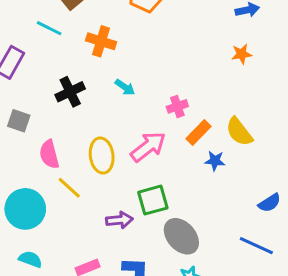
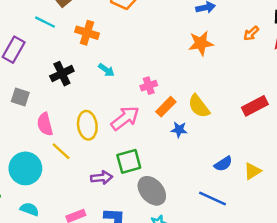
orange star: (242, 54) -> (201, 43), size x1.5

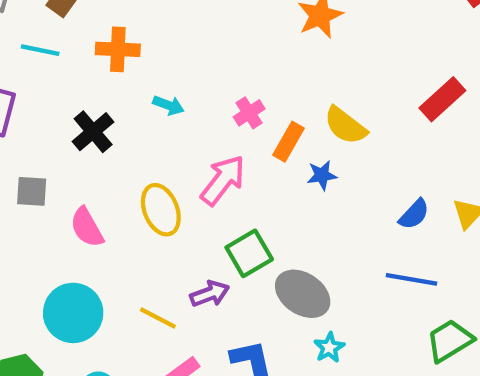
yellow line: (61, 151) -> (158, 318), moved

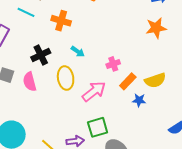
yellow semicircle: (345, 126) -> (155, 80), turned -70
yellow ellipse: (161, 210) -> (66, 78), moved
pink semicircle: (87, 227) -> (30, 82), moved

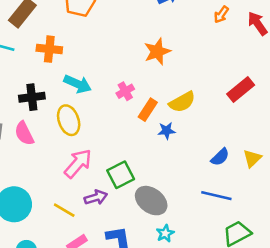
orange star: (156, 28) -> (157, 52), moved
cyan arrow: (78, 51) -> (78, 84), size x1.5
black cross: (41, 55) -> (32, 97), turned 30
pink arrow: (94, 91) -> (78, 163), moved

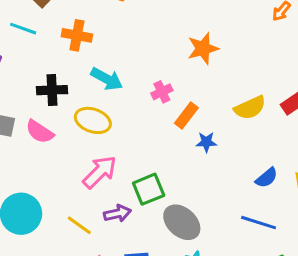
yellow semicircle: (182, 102) -> (250, 108), moved
yellow ellipse: (69, 120) -> (93, 120), turned -56
pink semicircle: (24, 133) -> (40, 132), turned -35

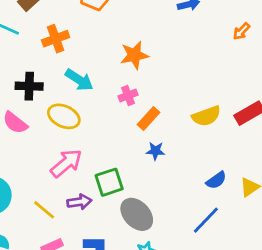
orange cross: (77, 35) -> (56, 39), turned -35
orange star: (203, 48) -> (134, 55), moved
blue star: (206, 142) -> (155, 151), moved
blue line: (259, 223) -> (206, 220), turned -68

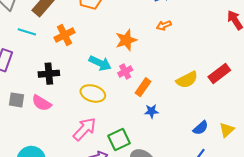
orange arrow: (241, 31) -> (164, 25), moved, turned 32
cyan arrow: (79, 80) -> (100, 63), moved
yellow ellipse: (64, 116) -> (93, 93), moved

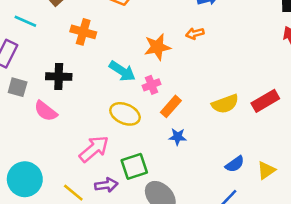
orange arrow: (164, 25) -> (195, 33), moved
cyan line: (27, 32) -> (25, 21), moved
orange cross: (64, 35) -> (83, 32), turned 36
yellow ellipse: (93, 93) -> (125, 114), moved
gray square: (16, 100) -> (18, 87), moved

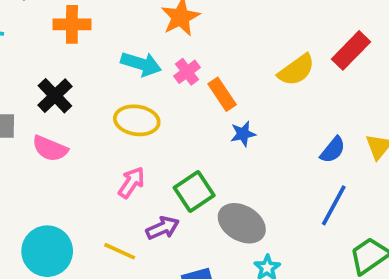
black cross: (59, 77) -> (55, 96), turned -30
orange rectangle: (171, 106) -> (222, 94), turned -60
yellow ellipse: (125, 114) -> (137, 120), moved
pink arrow: (94, 149) -> (131, 183), size x0.7

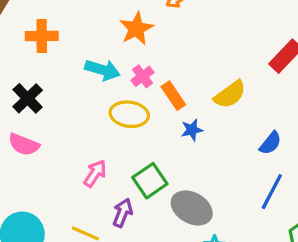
yellow semicircle: (296, 70) -> (230, 94), moved
yellow ellipse: (137, 120) -> (129, 114), moved
purple arrow: (163, 228) -> (123, 213), turned -44

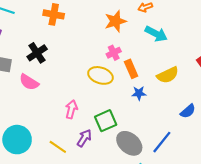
cyan arrow: (102, 70) -> (156, 34), moved
pink arrow: (95, 173) -> (71, 109), turned -30
blue line: (272, 192) -> (162, 142), moved

